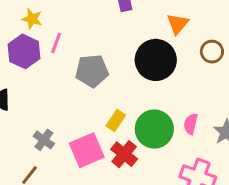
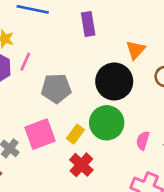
green circle: (154, 129) -> (107, 123), moved
pink square: (87, 150) -> (40, 134), moved

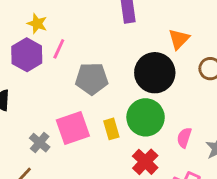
yellow rectangle: (75, 134) -> (111, 129), turned -54
red cross: (81, 165) -> (145, 162), moved

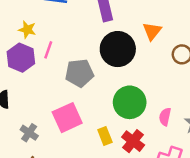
black circle: (155, 73) -> (118, 49), moved
yellow rectangle: (111, 129) -> (105, 136), moved
gray cross: (40, 143) -> (29, 133), moved

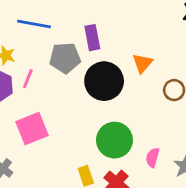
gray pentagon: (79, 73) -> (65, 58), moved
pink square: (67, 118) -> (32, 129), moved

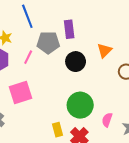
blue line: (34, 24) -> (27, 16), turned 55
pink line: (28, 79) -> (28, 57), moved
black circle: (104, 81) -> (76, 62), size x0.7

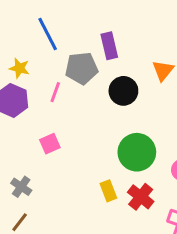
pink square: (20, 93) -> (50, 144), size x0.6

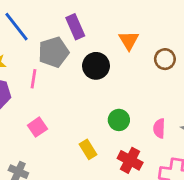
green circle: (137, 152) -> (119, 120), size x0.6
yellow rectangle: (108, 191) -> (88, 149), moved

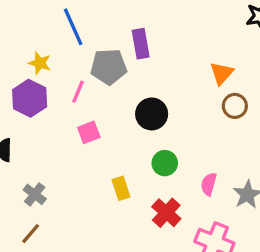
orange triangle: (129, 40) -> (222, 73), moved
black circle: (96, 66) -> (152, 114), moved
pink square: (37, 127) -> (89, 132), moved

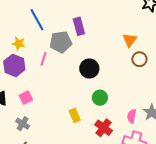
pink square: (89, 132) -> (26, 98), moved
pink semicircle: (209, 184) -> (132, 116), moved

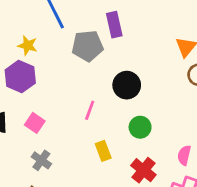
pink line: (43, 59) -> (90, 110), moved
pink square: (26, 98) -> (35, 123), turned -32
gray cross: (23, 124) -> (41, 160), moved

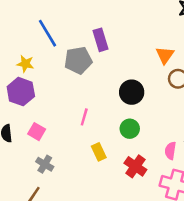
black circle: (127, 85) -> (132, 92), moved

